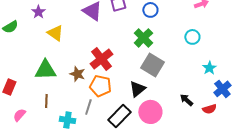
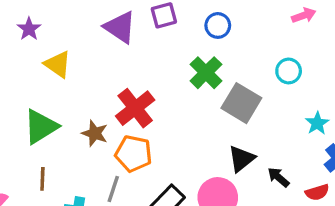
gray square: (152, 65) -> (241, 103), moved
green triangle: (45, 70) -> (41, 127), turned -30
black triangle: (137, 89) -> (241, 159), moved

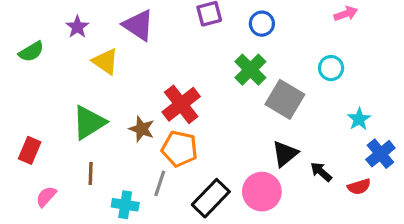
purple triangle: (120, 27) -> (138, 25), moved

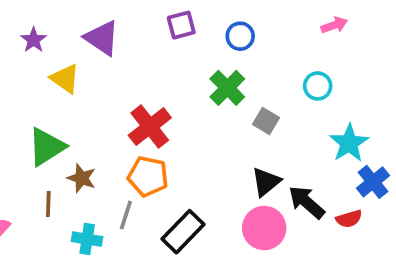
gray square: (285, 99) -> (266, 121), size x0.6
cyan star: (359, 119) -> (349, 143), size x1.5
brown star: (142, 129) -> (82, 178), moved
black arrow: (321, 172) -> (307, 202), size x1.5
pink circle: (262, 192) -> (264, 228), moved

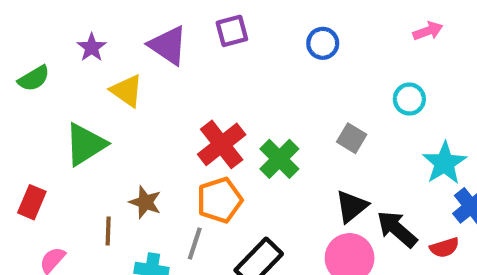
purple square: (181, 25) -> (232, 31), moved
green cross: (227, 88) -> (279, 159), moved
green triangle: (47, 147) -> (85, 144), moved
orange pentagon: (148, 176) -> (220, 200), turned -30

